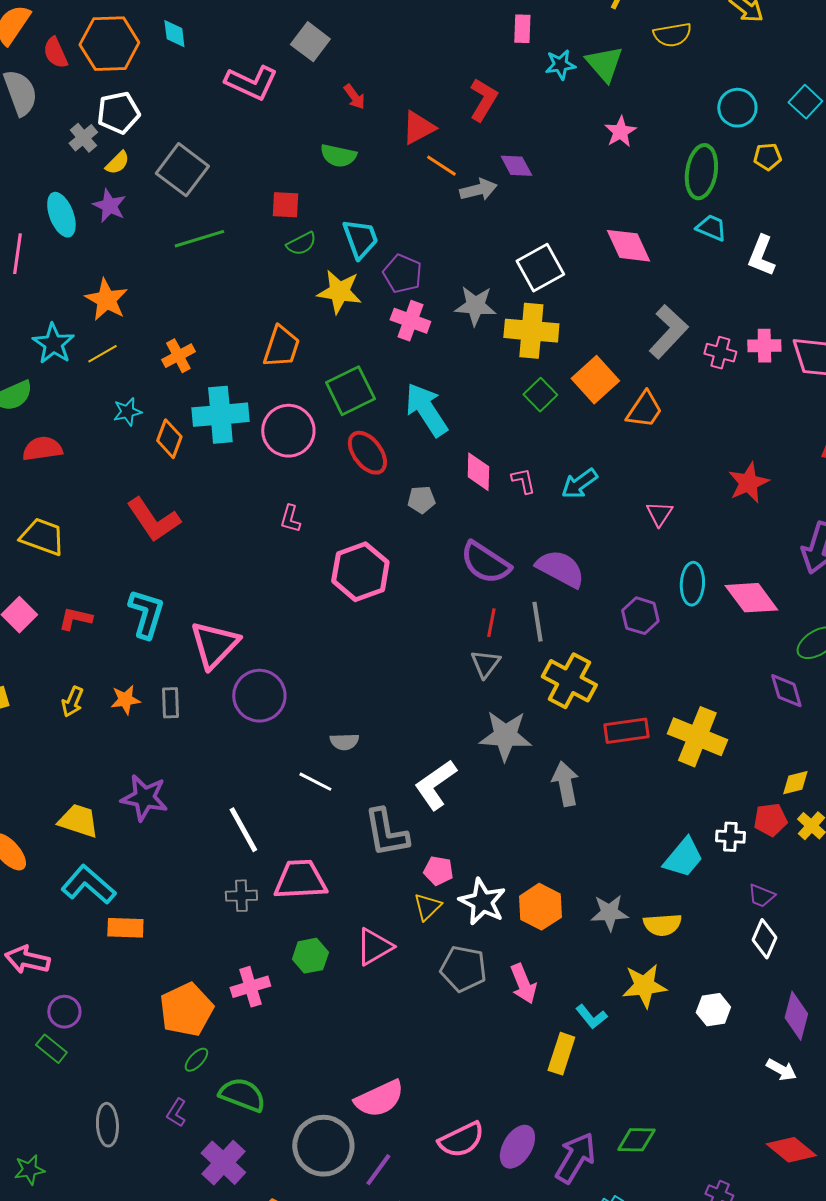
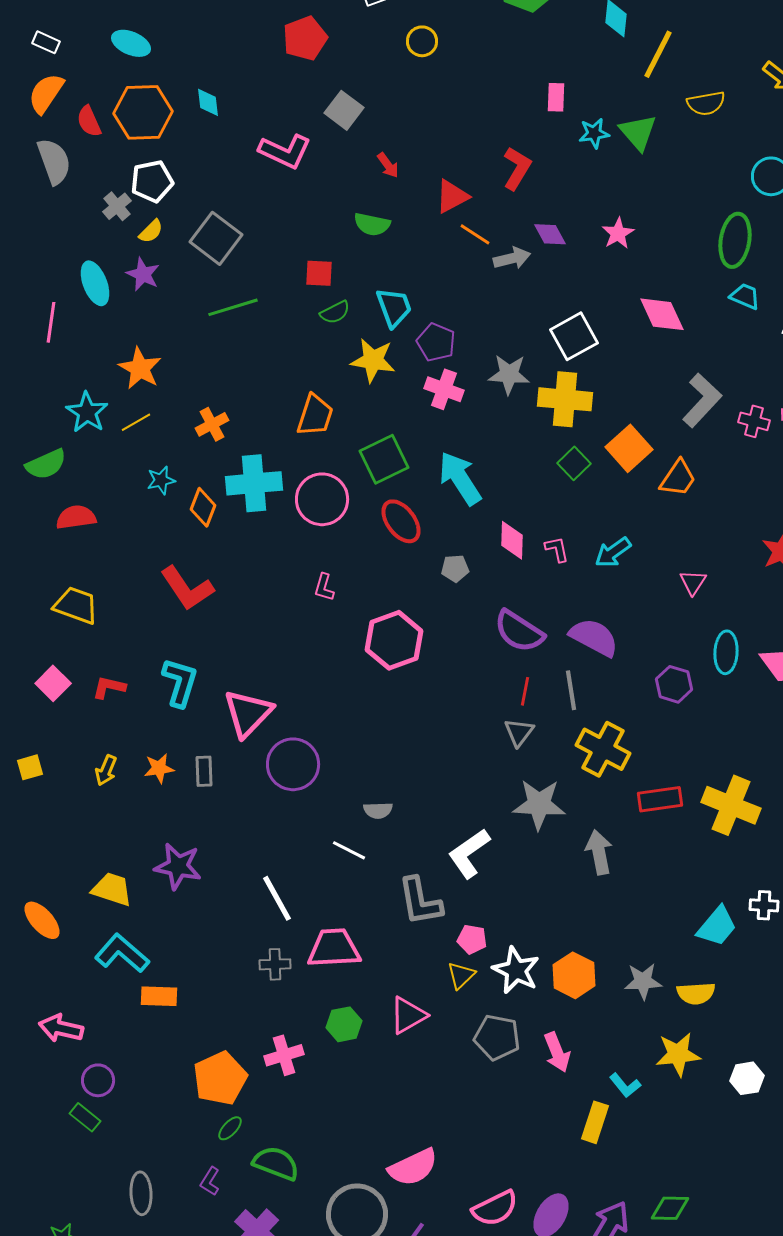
pink star: (620, 132) -> (618, 233), moved

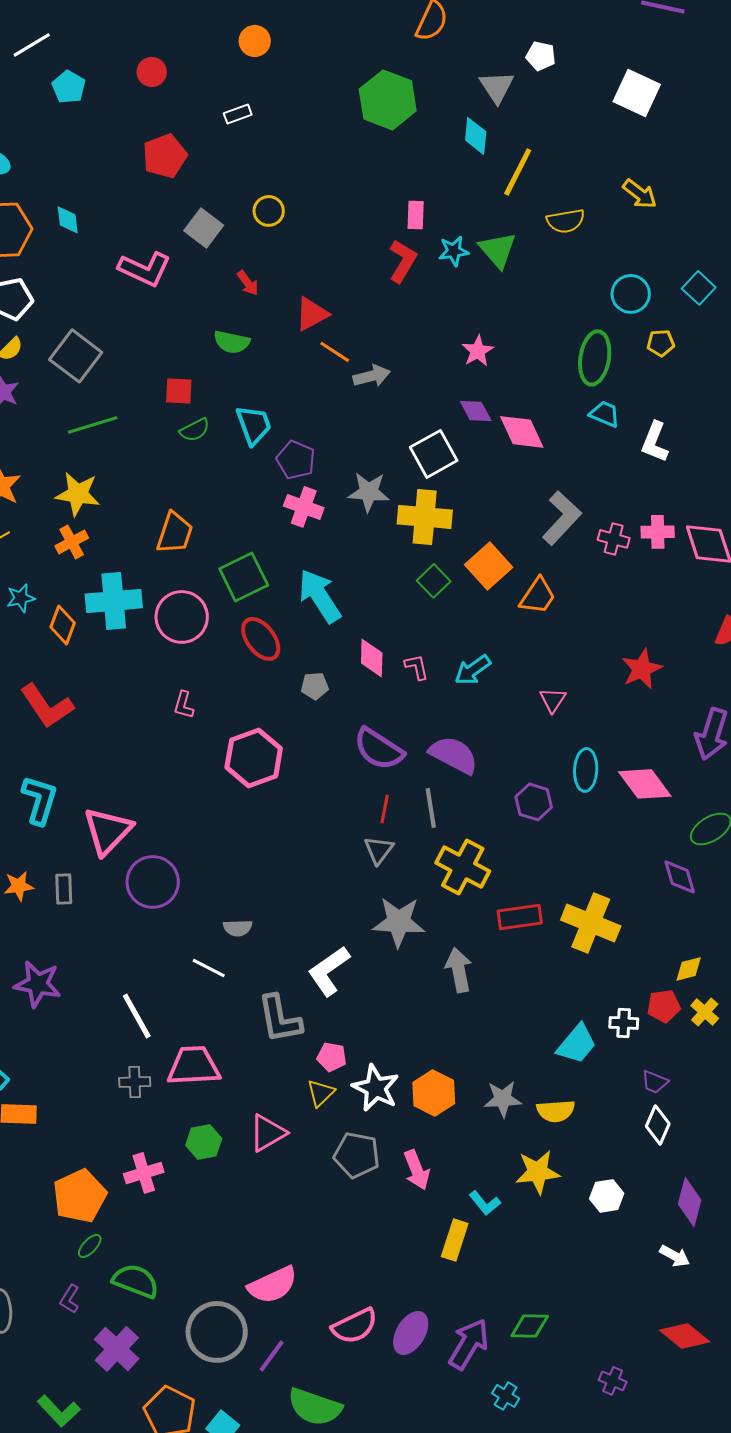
yellow circle: (422, 41) -> (269, 211), moved
red L-shape: (517, 168) -> (403, 261), moved
purple diamond: (550, 234) -> (476, 411), moved
yellow star: (373, 360) -> (78, 494), moved

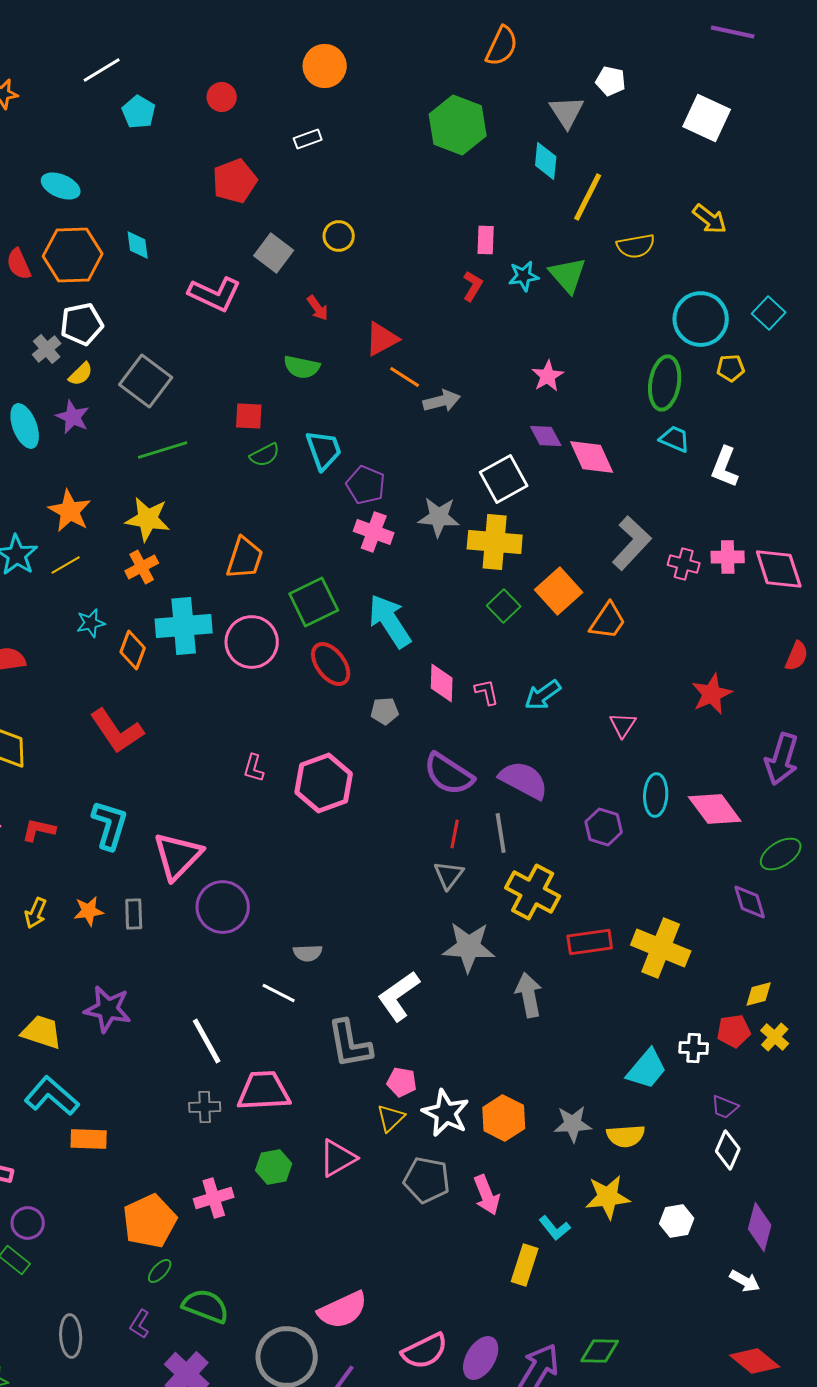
orange circle: (255, 41) -> (325, 66), size x1.4
red L-shape: (403, 261) -> (473, 286), size x0.7
cyan circle: (631, 294) -> (701, 319), size x1.4
pink L-shape: (184, 705) -> (254, 768), moved

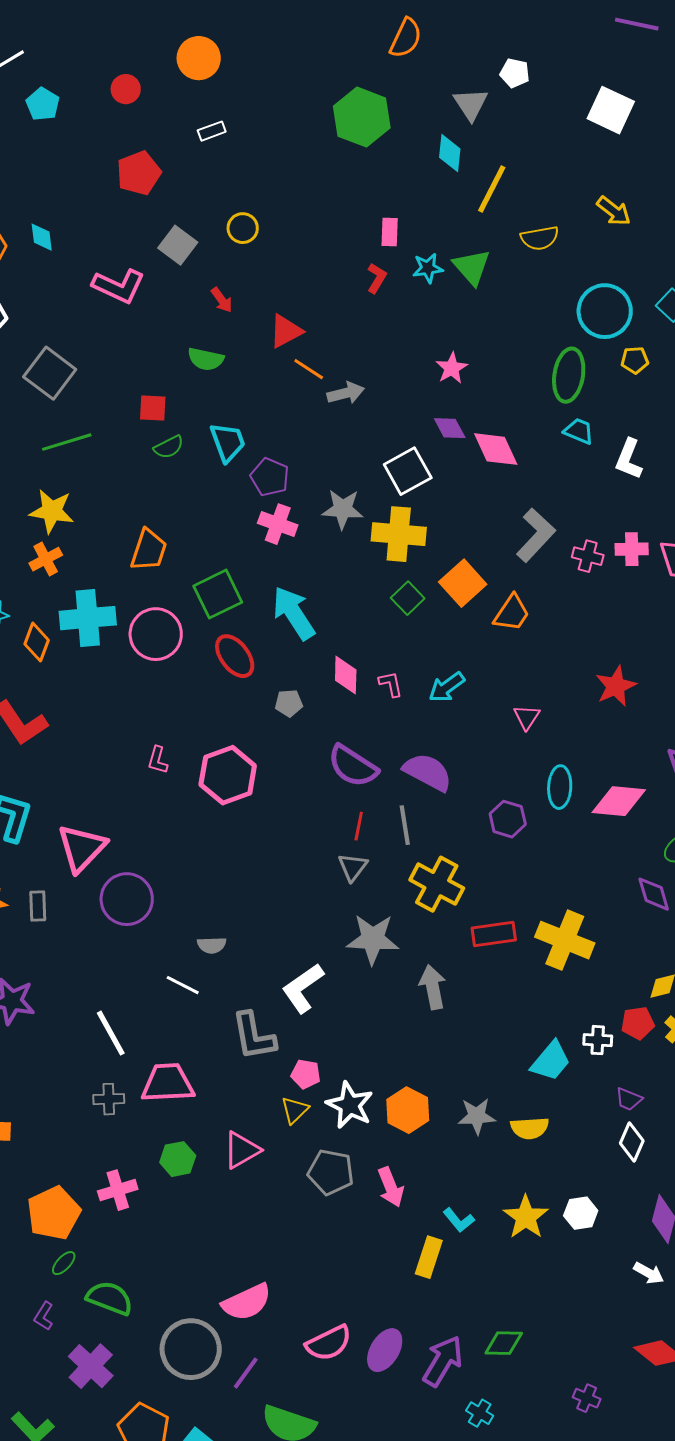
orange circle: (325, 66) -> (199, 58), moved
pink diamond: (715, 809) -> (619, 801), turned -48
yellow star: (608, 1197) -> (526, 1217), moved, turned -30

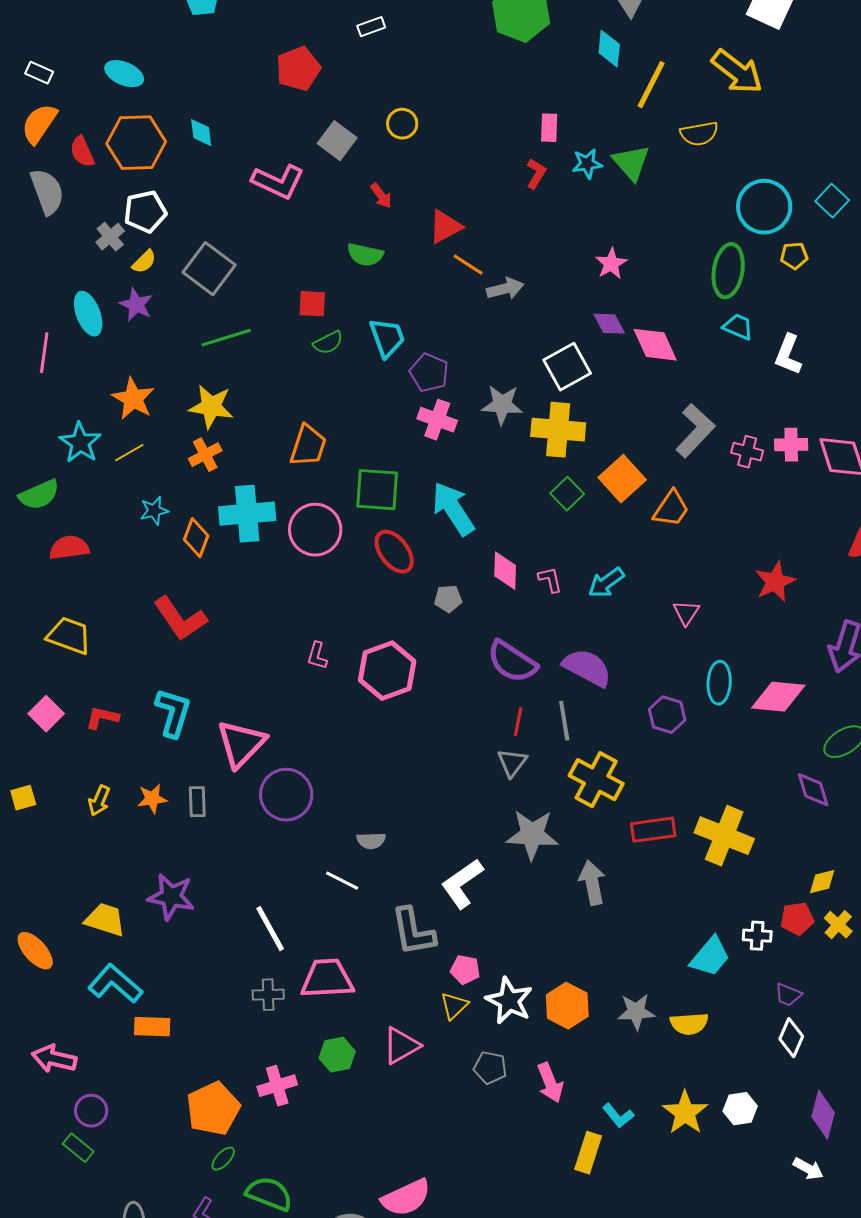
yellow arrow: (614, 211) -> (737, 72), moved, size x1.5
green square: (218, 594) -> (377, 490), turned 30
gray pentagon: (331, 1172) -> (490, 1068), size x0.7

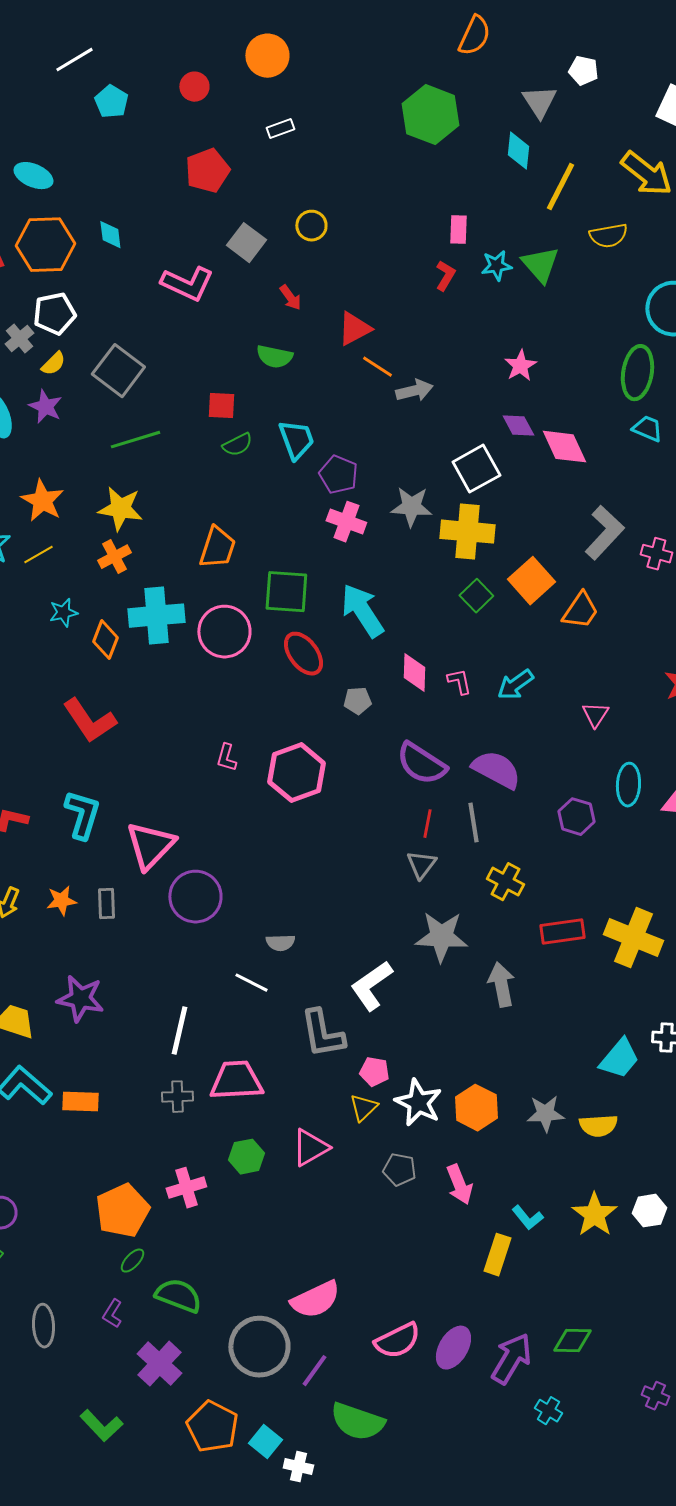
yellow cross: (596, 780) -> (505, 882), size x0.7
white line: (270, 929) -> (179, 1031), turned 42
orange rectangle: (152, 1027) -> (80, 1102), moved

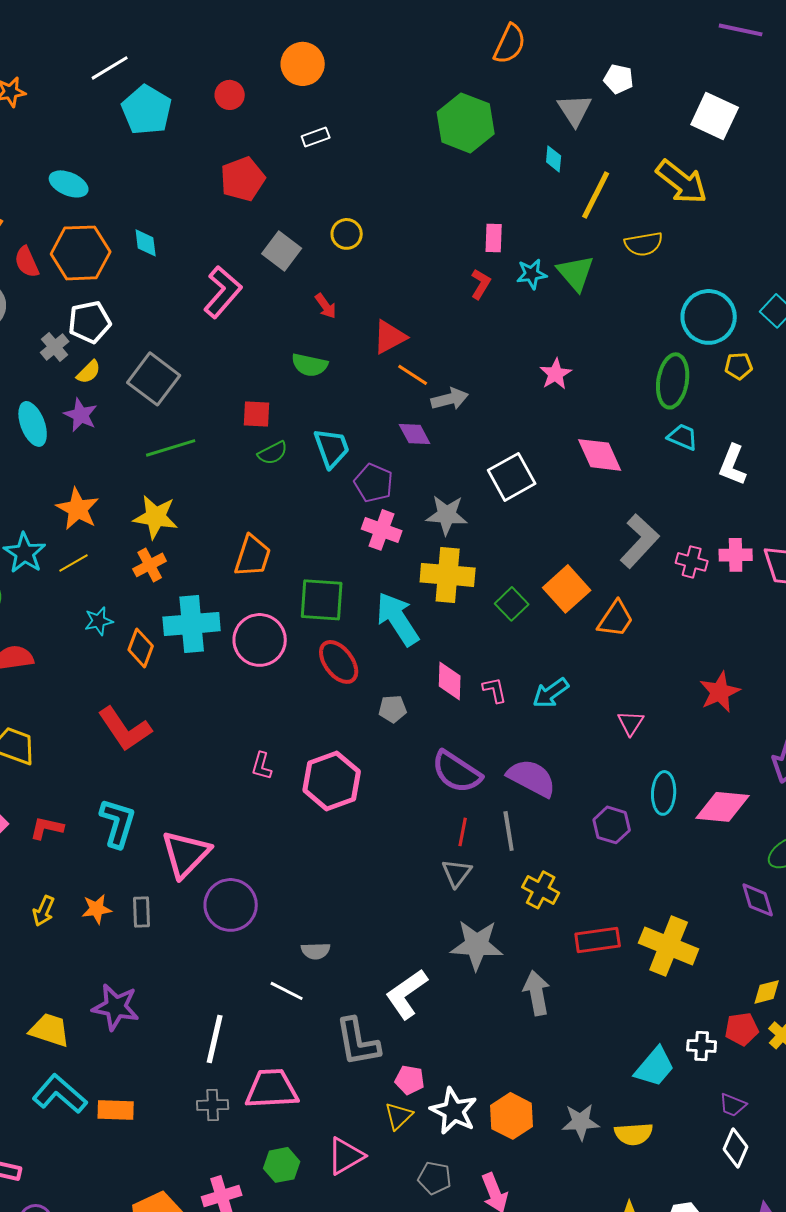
cyan pentagon: (111, 102) -> (147, 110), size x1.5
cyan diamond: (518, 151) -> (554, 159), size x0.7
pink L-shape: (187, 284) -> (223, 292), turned -74
purple diamond: (518, 426) -> (415, 434), moved
yellow cross: (467, 532) -> (448, 575), moved

